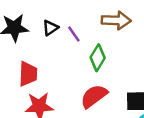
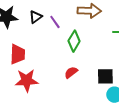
red semicircle: (94, 96) -> (71, 72), size x0.6

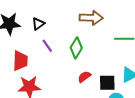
purple line: (55, 22) -> (47, 46), moved
red semicircle: (71, 72) -> (84, 77), moved

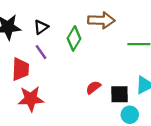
purple line: (47, 46) -> (41, 52), moved
green diamond: (76, 48) -> (74, 38), moved

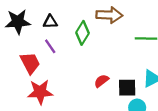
black triangle: (41, 27) -> (50, 22), turned 32
red trapezoid: (21, 69) -> (30, 63), turned -30

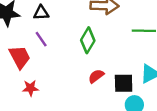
green diamond: (83, 33) -> (88, 40), moved
red star: (40, 92) -> (30, 88), size x0.6

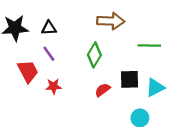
black square: (124, 83) -> (129, 79), moved
red star: (30, 88) -> (54, 86), moved

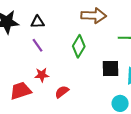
red trapezoid: (28, 71) -> (21, 91), moved, turned -80
red semicircle: (103, 90) -> (62, 92), moved

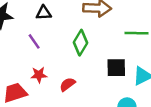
black triangle: (38, 22) -> (44, 13), moved
red semicircle: (62, 92) -> (67, 84), moved

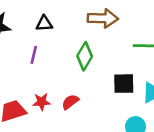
purple line: (34, 41) -> (34, 55), turned 49
red star: (39, 75) -> (42, 102), moved

